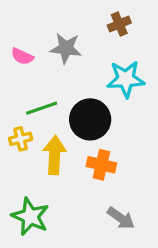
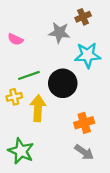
gray star: (66, 48) -> (59, 33), moved
orange cross: (101, 165) -> (84, 123), moved, turned -30

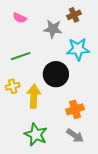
pink semicircle: (15, 39) -> (20, 18), moved
green line: (29, 75) -> (21, 56), moved
green star: (21, 151) -> (36, 135), moved

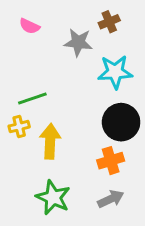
green line: (21, 56) -> (32, 99), moved
black circle: (56, 74) -> (121, 122), moved
gray arrow: (75, 136) -> (111, 199), turned -60

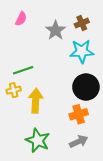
brown cross: (109, 22) -> (82, 23), moved
pink semicircle: (29, 26) -> (21, 19), turned -88
gray star: (78, 42) -> (56, 30), turned 30

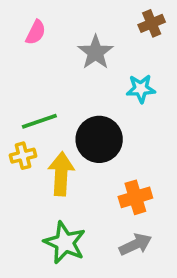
brown cross: (82, 23) -> (152, 23), moved
cyan star: (82, 51) -> (141, 89), size x0.7
black circle: (86, 87) -> (99, 139), moved

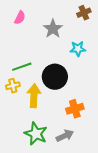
gray arrow: (135, 244) -> (65, 136), moved

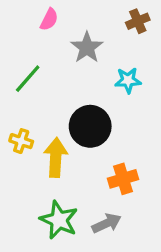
pink semicircle: (20, 18) -> (49, 20), moved
green line: (22, 67) -> (28, 79), moved, turned -30
yellow cross: (13, 86) -> (21, 141), turned 32

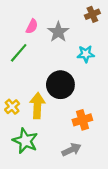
pink semicircle: (49, 20) -> (32, 26), moved
yellow cross: (21, 141) -> (12, 107), moved, turned 32
green star: (59, 220) -> (25, 141), moved

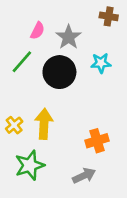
brown cross: (92, 14) -> (109, 16), turned 32
black circle: (60, 85) -> (59, 72), moved
green star: (25, 141) -> (30, 165), turned 30

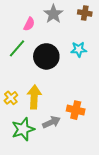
gray star: (69, 37) -> (53, 14), moved
orange cross: (97, 141) -> (76, 110), turned 30
gray arrow: (84, 176) -> (51, 122), moved

